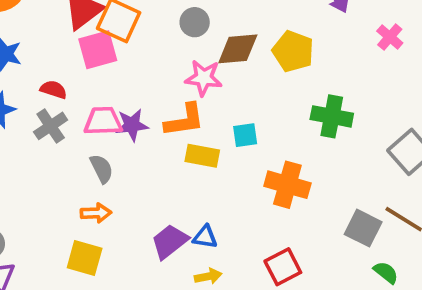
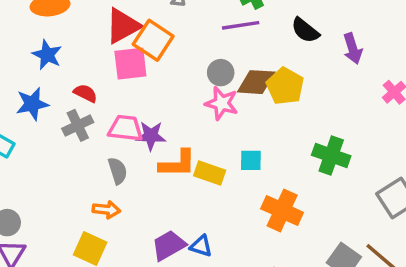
gray circle: (195, 22) -> (221, 73), moved
yellow pentagon: (293, 51) -> (285, 86), moved
orange L-shape: (184, 120) -> (177, 164), moved

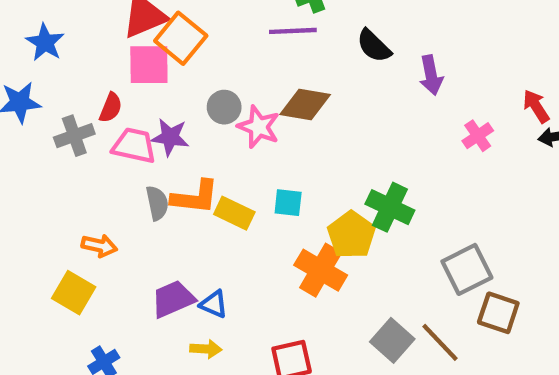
gray circle: (221, 73) -> (224, 107), moved
yellow pentagon: (285, 86) -> (351, 235), moved
red semicircle: (85, 93) -> (111, 108), moved, turned 80
purple star: (151, 136) -> (170, 137), moved
gray semicircle: (118, 171) -> (157, 203), moved

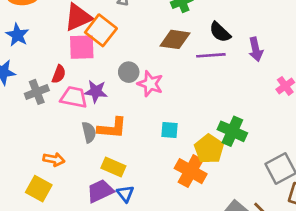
purple line: (293, 31) -> (211, 55), moved
brown diamond: (305, 105) -> (175, 39), moved
yellow rectangle: (234, 213) -> (113, 167), moved
blue triangle: (214, 304) -> (125, 194), turned 30

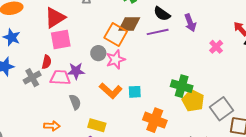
orange square: (101, 30) -> (116, 34), moved
pink star: (150, 84) -> (116, 59), turned -30
orange L-shape: (112, 128) -> (111, 91), moved, turned 45
yellow pentagon: (209, 149) -> (193, 101), moved

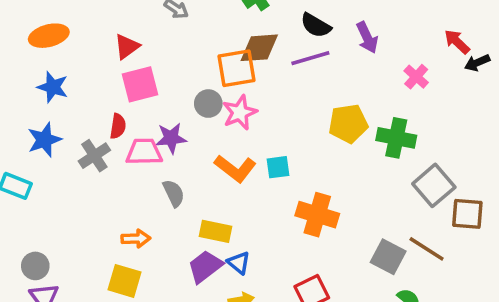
red triangle: (55, 18) -> (127, 47), size x0.7
orange square: (116, 34) -> (237, 68), turned -35
green cross: (182, 86) -> (396, 138), moved
yellow pentagon: (193, 101) -> (348, 124), moved, turned -30

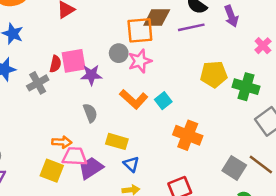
pink square: (140, 84) -> (74, 61), moved
pink trapezoid: (144, 152) -> (75, 156), moved
cyan square: (278, 167) -> (163, 101), turned -35
purple trapezoid: (205, 267) -> (91, 168), moved

